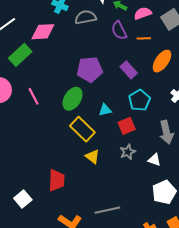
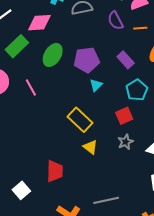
green ellipse: (73, 99) -> (53, 55), moved
cyan triangle: (105, 110) -> (96, 85), moved, turned -32

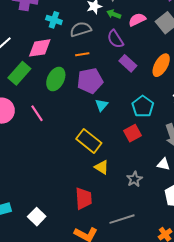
orange line: (140, 28) -> (82, 54), moved
purple rectangle: (126, 60) -> (128, 63), moved
gray star: (126, 142) -> (134, 179), moved
red trapezoid: (55, 171) -> (84, 198), moved

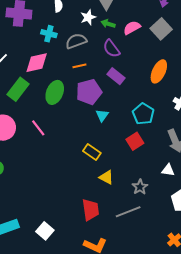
purple rectangle: (128, 63) -> (116, 76), moved
yellow rectangle: (89, 141) -> (92, 152), size x0.7
gray line: (122, 219) -> (128, 212), moved

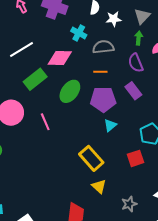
white star: (88, 17) -> (114, 19), moved
green arrow: (108, 24) -> (139, 38), turned 64
yellow rectangle: (92, 152) -> (91, 158), size x1.4

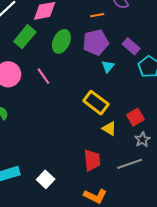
orange line: (100, 72) -> (97, 15), moved
purple rectangle: (133, 91) -> (131, 46), moved
red square: (136, 158) -> (135, 117), moved

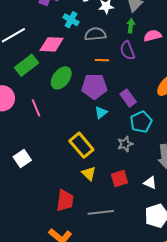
red square: (135, 117) -> (119, 179), moved
gray star: (142, 140) -> (125, 144), moved
white square: (46, 179) -> (22, 158), moved

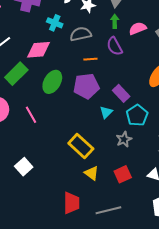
cyan triangle: (101, 113) -> (106, 112), moved

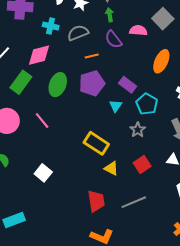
pink semicircle: (138, 28) -> (138, 30), moved, turned 36

